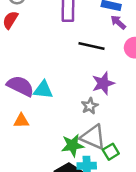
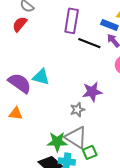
black line: (92, 46) -> (89, 43), moved
cyan triangle: (43, 90) -> (41, 77), moved

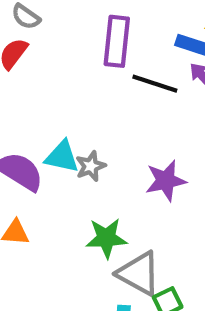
gray star: (77, 110) -> (91, 166), moved
green star: (57, 142) -> (106, 238), moved

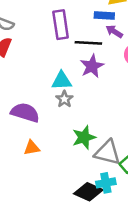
cyan triangle: (62, 157) -> (62, 81), moved
purple star: (166, 181) -> (92, 66), moved

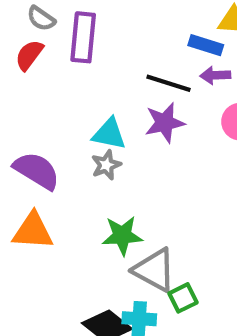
purple rectangle: (61, 25) -> (83, 37), moved
purple arrow: (114, 32) -> (215, 75), turned -49
orange triangle: (32, 148) -> (33, 231), size x1.5

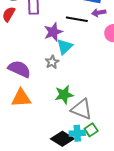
purple star: (165, 123) -> (53, 32), moved
cyan triangle: (109, 134) -> (65, 47), moved, turned -48
green square: (183, 298) -> (91, 130), moved

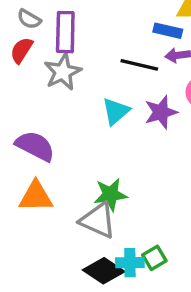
purple star: (53, 32) -> (161, 112), moved
gray star: (52, 62) -> (63, 72), moved, size x1.5
gray triangle: (81, 109) -> (98, 220), moved

